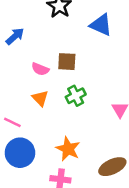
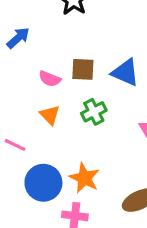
blue triangle: (101, 25) -> (125, 72), moved
blue circle: (20, 153) -> (43, 183), moved

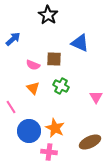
blue triangle: (125, 72) -> (80, 43), moved
green cross: (94, 112) -> (61, 86), turned -35
pink line: (15, 145) -> (11, 107), turned 32

